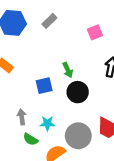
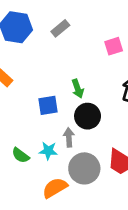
gray arrow: (22, 117) -> (69, 137), moved
green semicircle: (31, 139) -> (21, 155), moved

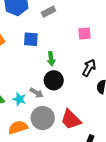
blue square: (48, 105) -> (31, 39), moved
gray arrow: (69, 137) -> (37, 93), turned 112

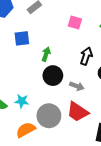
pink square: (84, 34) -> (75, 22), turned 32
green arrow: (51, 59) -> (46, 54), turned -144
gray arrow: (37, 93) -> (77, 86), moved

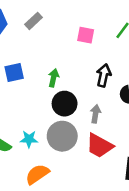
blue square: (22, 38) -> (14, 72), moved
gray arrow: (77, 86) -> (96, 114), turned -96
gray circle: (49, 116) -> (62, 136), moved

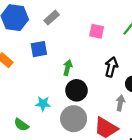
blue square: (14, 72) -> (39, 49), moved
gray arrow: (96, 114) -> (120, 103), moved
cyan star: (29, 139) -> (43, 104), moved

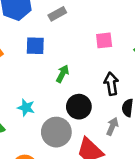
pink square: (97, 31) -> (104, 40), turned -32
black arrow: (111, 67) -> (111, 84), turned -36
black circle: (76, 90) -> (79, 107), moved

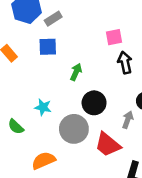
gray rectangle: (57, 14) -> (53, 19), moved
black arrow: (111, 84) -> (125, 63), moved

